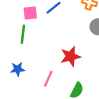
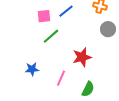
green line: (23, 34) -> (51, 36), moved, turned 42

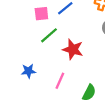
red star: (82, 57) -> (73, 49), moved, turned 30

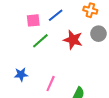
red star: (73, 49) -> (73, 40), moved

